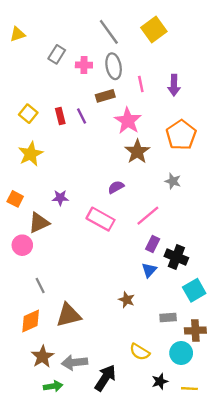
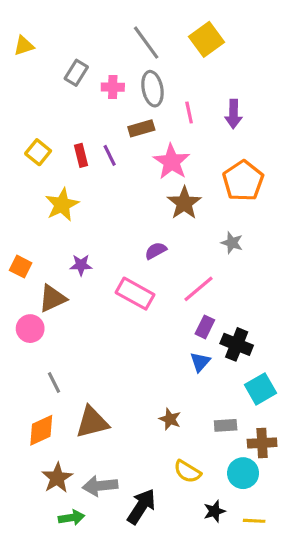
yellow star: (31, 154) -> (62, 205), moved
brown star: (127, 300) -> (170, 419), moved

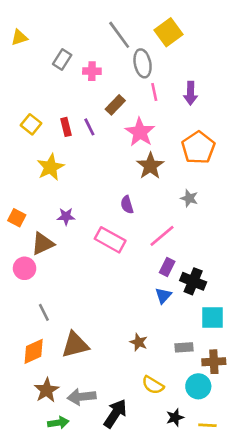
gray ellipse: (152, 89) -> (143, 63), moved
brown rectangle: (141, 128) -> (115, 105), turned -30
purple semicircle: (156, 251) -> (127, 205), turned -78
cyan square: (261, 389) -> (213, 318), turned 30

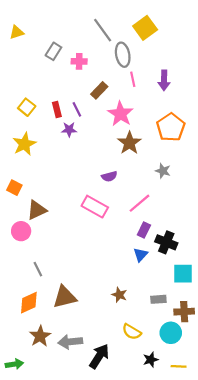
yellow star: (50, 167) -> (24, 144), moved
purple semicircle: (127, 205) -> (109, 176), turned -88
purple star: (66, 216) -> (69, 130), moved
green arrow: (58, 423) -> (14, 364), moved

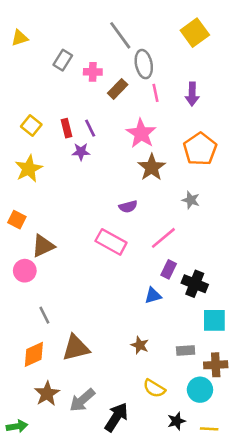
yellow square: (145, 28) -> (195, 33), moved
brown rectangle: (99, 90) -> (118, 89), moved
blue triangle: (141, 255) -> (153, 296), moved, turned 32
gray arrow: (70, 342) -> (82, 400), turned -35

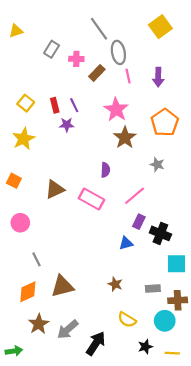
purple semicircle: (128, 207) -> (105, 170), turned -72
brown triangle: (43, 246) -> (55, 189), moved

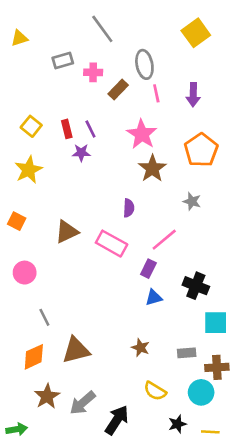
gray line: (99, 29) -> (102, 29), moved
gray rectangle: (52, 49) -> (63, 60), turned 42
purple rectangle: (139, 222) -> (148, 269), moved

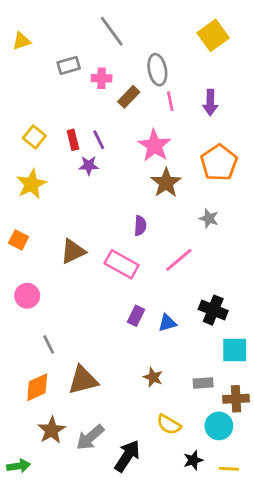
purple rectangle: (148, 269) -> (136, 316), moved

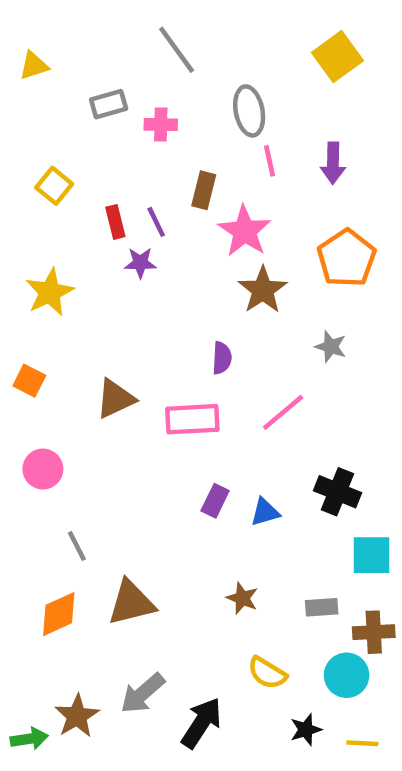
brown rectangle: (129, 97) -> (204, 190), moved, turned -30
yellow square: (34, 137) -> (54, 186), moved
pink rectangle: (122, 264) -> (192, 419), turned -32
brown star: (52, 430) -> (77, 716), moved

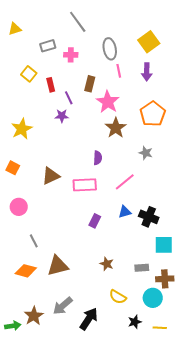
yellow square: (337, 57) -> (149, 42), moved
yellow square: (54, 186) -> (29, 74), moved
red rectangle: (115, 222) -> (51, 85), moved
blue triangle: (265, 512) -> (125, 212), moved
orange diamond: (59, 614) -> (26, 271), turned 40

